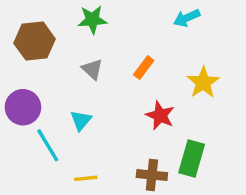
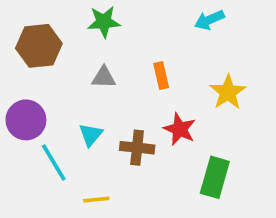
orange rectangle: (144, 68) -> (161, 75), turned -50
gray triangle: (92, 69) -> (104, 77), turned -40
brown cross: (152, 175) -> (137, 148), moved

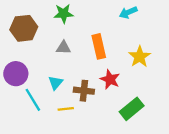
orange rectangle: (161, 75) -> (99, 46), size x1.5
green rectangle: (215, 177) -> (132, 109), turned 35
yellow line: (96, 200) -> (66, 109), moved

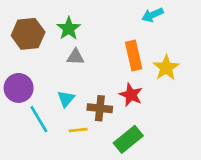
green star: (63, 14) -> (69, 28), moved, turned -30
orange rectangle: (99, 46) -> (134, 55), moved
green rectangle: (132, 109) -> (128, 139), moved

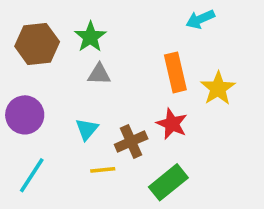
brown cross: (100, 108) -> (131, 142), turned -30
cyan line: (39, 119) -> (32, 175), moved, turned 64

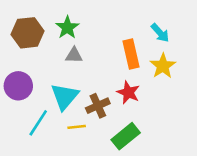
cyan arrow: (200, 19) -> (160, 33), moved, turned -108
cyan triangle: (87, 129) -> (65, 96), size x1.6
cyan line: (32, 175) -> (38, 123), moved

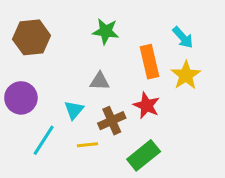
green star: (67, 27) -> (106, 31), moved, turned -30
gray triangle: (74, 55) -> (100, 81), moved
cyan triangle: (65, 96) -> (74, 110), size x0.6

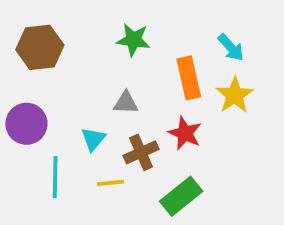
cyan line: (44, 140) -> (55, 177), turned -32

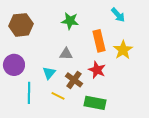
cyan arrow: (231, 47) -> (118, 15), moved
brown cross: (141, 152) -> (74, 80), turned -30
yellow line: (110, 183) -> (58, 96), turned 32
green rectangle: (181, 196) -> (95, 103), turned 50

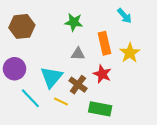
gray triangle: (66, 54) -> (78, 54), moved
cyan triangle: (49, 73) -> (52, 77), size x1.6
cyan line: (29, 93) -> (30, 98), turned -45

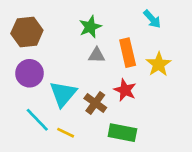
green star: (74, 22) -> (90, 27), turned -30
gray triangle: (78, 54) -> (97, 55), moved
purple circle: (15, 69) -> (30, 73), moved
yellow line: (61, 102) -> (66, 133), moved

